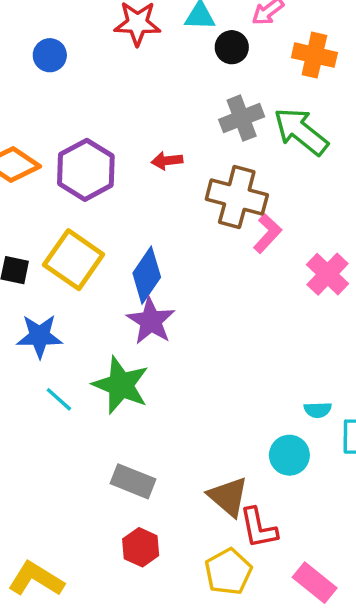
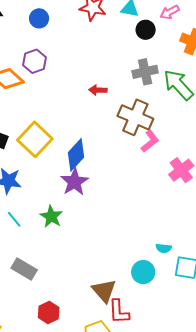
purple hexagon: (86, 170) -> (34, 61), moved, size x0.7
green star: (121, 385) -> (51, 217), size x0.7
gray rectangle: (133, 481) -> (24, 269), moved

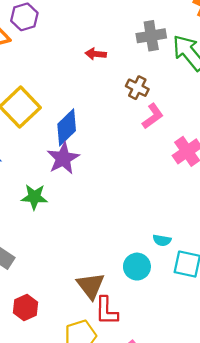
brown cross: (135, 117) -> (137, 88), size x0.6
green star: (51, 217) -> (34, 197), turned -30

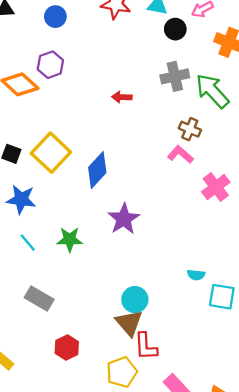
brown cross: (137, 88) -> (190, 129), moved
pink L-shape: (153, 116) -> (180, 155), turned -100
purple star: (63, 158) -> (124, 219), moved
cyan circle: (137, 267) -> (135, 300), moved

